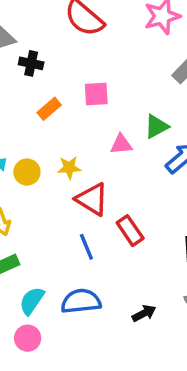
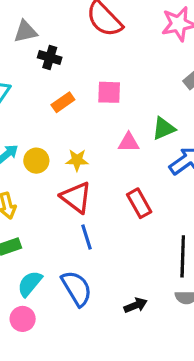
red triangle: (92, 199) -> (76, 197), moved
red rectangle: (130, 231) -> (139, 203), moved
blue semicircle: (81, 301) -> (77, 288), turned 60

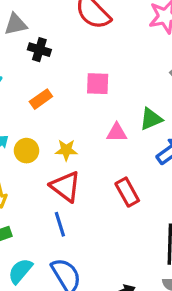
orange rectangle: (63, 102) -> (41, 99), moved
blue line: (87, 237) -> (60, 224), moved

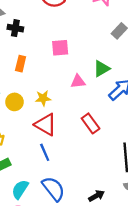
orange rectangle: (41, 99) -> (21, 64), turned -35

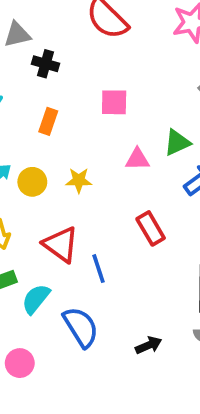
red triangle: (46, 125) -> (61, 244), moved
blue line: (45, 152) -> (99, 269), moved
cyan semicircle: (20, 189) -> (36, 299), moved

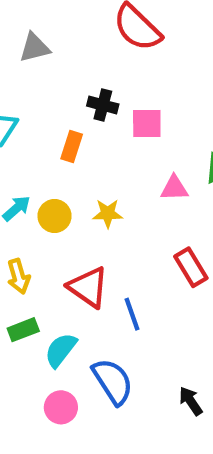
black cross: (46, 64) -> (103, 105), moved
black arrow: (149, 345) -> (191, 401), turned -100
pink circle: (20, 363) -> (61, 407), moved

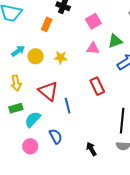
pink square: (147, 123) -> (93, 21), moved, turned -35
blue semicircle: (113, 381) -> (56, 136), size x0.7

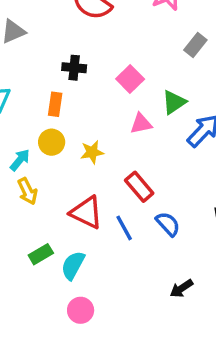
yellow circle: (36, 56) -> (52, 142), moved
yellow arrow: (16, 83) -> (27, 191), moved
red rectangle: (97, 86) -> (139, 187), moved
blue semicircle: (56, 136) -> (168, 224), moved
black arrow: (91, 149) -> (181, 288), turned -80

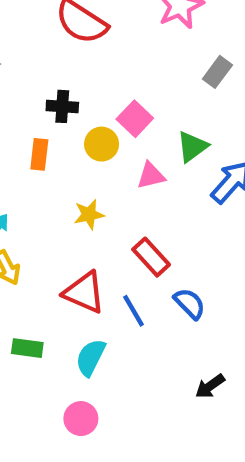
yellow circle: (52, 142) -> (102, 144), moved
green rectangle: (41, 254) -> (27, 348), turned 40
cyan semicircle: (73, 265) -> (91, 357), moved

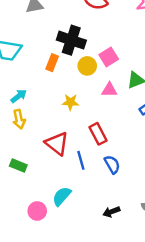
black cross: (62, 106) -> (71, 40), size x1.6
cyan semicircle: (91, 357) -> (62, 196), moved

